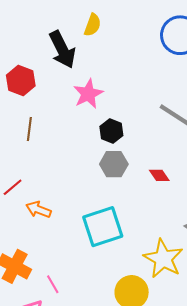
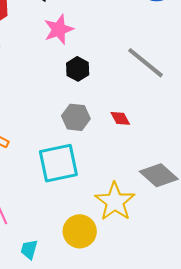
gray hexagon: (114, 164) -> (76, 117), moved

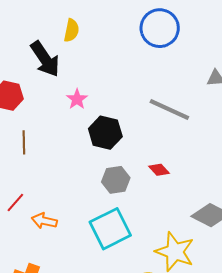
pink star: (59, 29) -> (77, 99), size x0.7
black hexagon: (78, 69) -> (105, 133), size x1.4

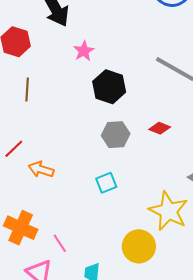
red diamond: (159, 170) -> (160, 128), turned -30
cyan square: (110, 229) -> (106, 183), size x0.5

